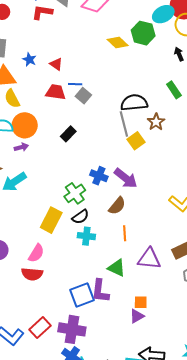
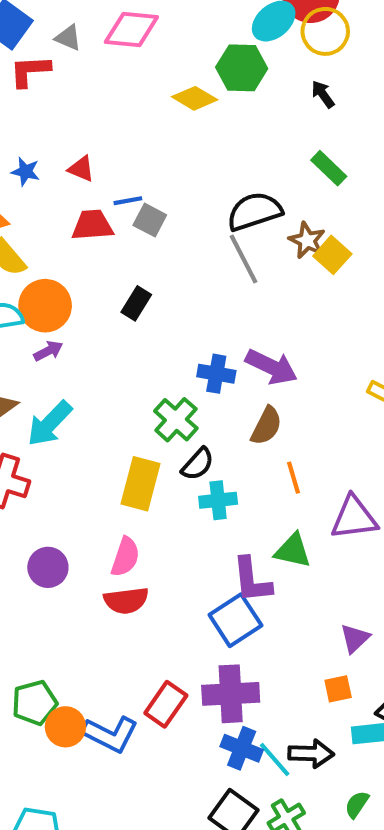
yellow square: (136, 141) -> (332, 255), moved
purple L-shape: (100, 291) -> (252, 580), moved
orange square: (141, 302) -> (338, 689), moved

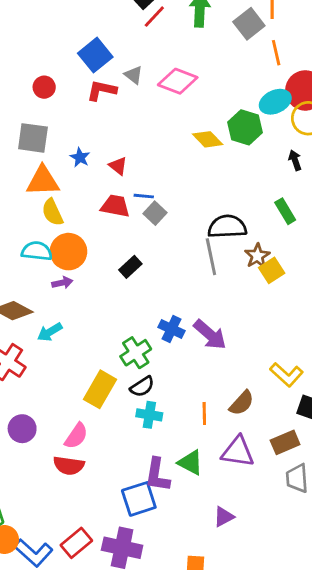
cyan arrow: (50, 424) -> (50, 332), size x0.7
brown semicircle: (266, 426) -> (242, 403), moved
purple triangle: (355, 638) -> (224, 517), moved

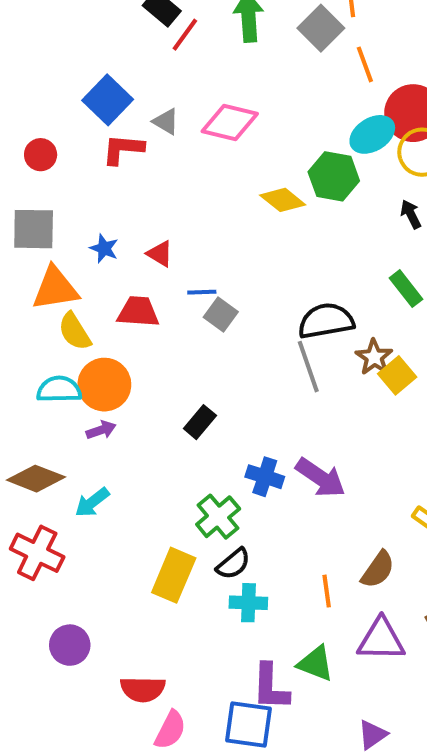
red trapezoid: (115, 206) -> (138, 312), moved
black rectangle: (130, 267) -> (200, 422), moved
pink semicircle: (76, 436) -> (170, 730), moved
blue square: (139, 499) -> (249, 724), turned 33

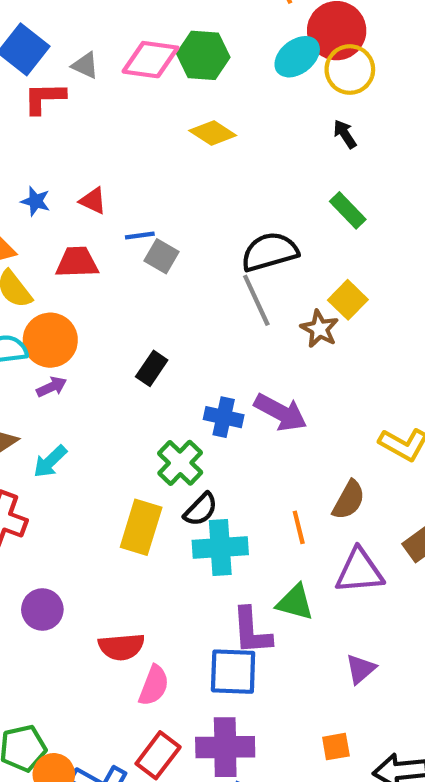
green hexagon: (334, 176) -> (203, 55), moved
brown star: (374, 357) -> (319, 329), moved
cyan cross: (248, 603) -> (220, 548), size x1.4

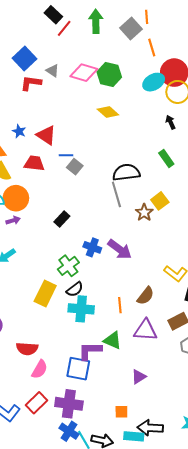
red triangle: (93, 201) -> (46, 135), size x1.5
purple L-shape: (252, 631) -> (90, 351), turned 85

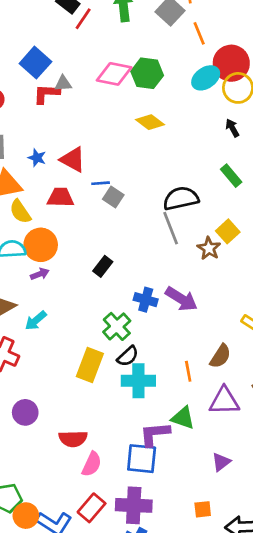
gray triangle: (53, 71) -> (63, 83), moved, turned -32

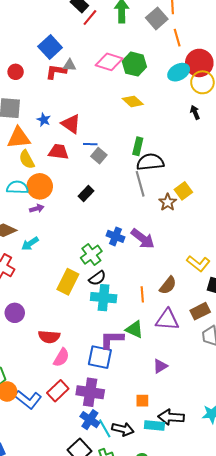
green rectangle: (231, 176) -> (138, 146), moved, turned 48
black rectangle: (103, 266) -> (86, 194), moved

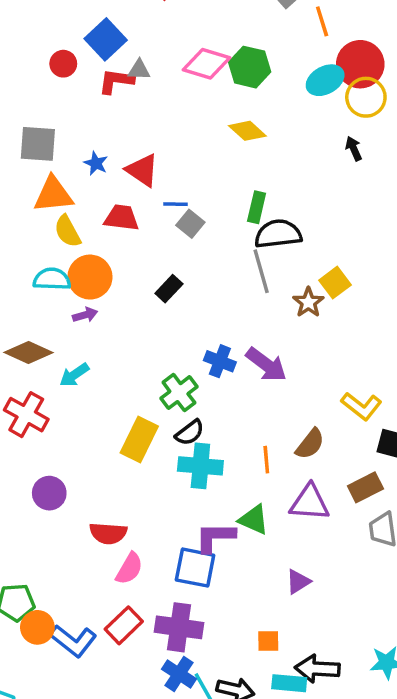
red circle: (16, 72) -> (63, 64), moved

